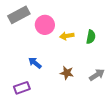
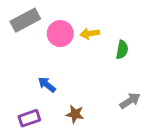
yellow arrow: (67, 36) -> (90, 34), moved
brown star: (67, 73) -> (75, 114), moved

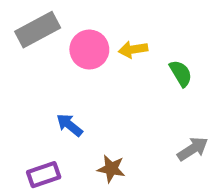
green semicircle: (122, 50) -> (181, 73), turned -42

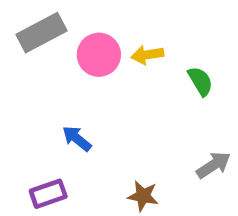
brown star: (111, 169) -> (143, 196), moved

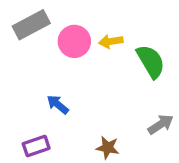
green semicircle: (200, 81) -> (151, 61), size x1.5

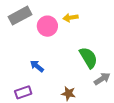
yellow arrow: (111, 41) -> (71, 18), moved
green semicircle: (151, 61) -> (88, 58), moved

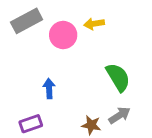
blue arrow: (37, 66) -> (49, 89), turned 48
gray arrow: (102, 79) -> (119, 115), moved

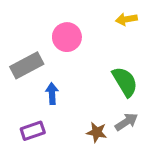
gray rectangle: (27, 21) -> (27, 65), moved
yellow arrow: (94, 24) -> (126, 19), moved

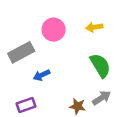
yellow arrow: (126, 19) -> (94, 27), moved
blue arrow: (52, 94) -> (42, 75), turned -112

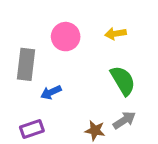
gray rectangle: (21, 52) -> (26, 64), turned -55

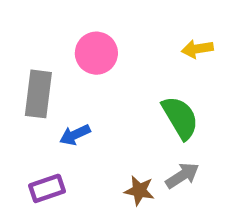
yellow arrow: (115, 34) -> (197, 49), moved

